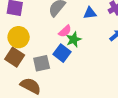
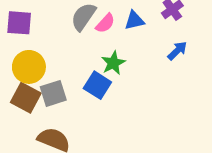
pink semicircle: (65, 31) -> (105, 23), moved
gray square: (42, 63) -> (53, 93), moved

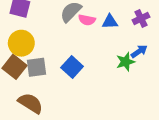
pink semicircle: (105, 23) -> (87, 20), turned 49
green star: (113, 63) -> (125, 62), moved

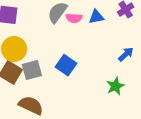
blue arrow: (139, 51) -> (126, 54), moved
green star: (125, 62) -> (115, 86), moved

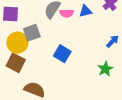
gray square: (32, 70) -> (32, 33), moved

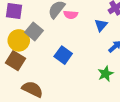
blue triangle: (85, 11) -> (101, 25), moved, turned -40
gray square: (32, 33) -> (34, 31), turned -36

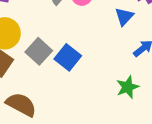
gray square: (34, 31) -> (39, 51), moved

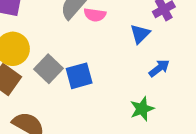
blue square: (68, 57) -> (79, 76), turned 35

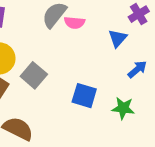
blue square: (79, 76) -> (84, 96), moved, turned 35
green star: (142, 109) -> (123, 108), turned 30

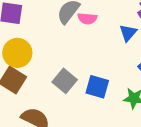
gray square: (34, 75) -> (65, 81), moved

